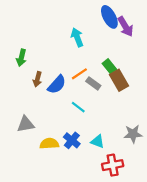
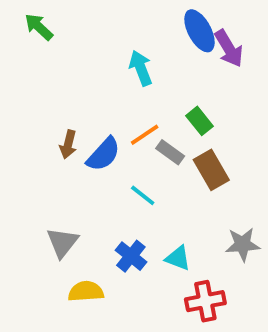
green arrow: (21, 58) -> (39, 27), moved, turned 119
brown rectangle: (119, 80) -> (211, 170), moved
gray triangle: (26, 124) -> (62, 242), moved, turned -42
yellow semicircle: (49, 144) -> (86, 291), moved

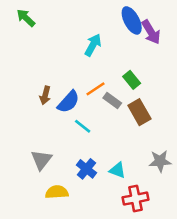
cyan arrow: (141, 68) -> (93, 45), turned 50
cyan line: (143, 195) -> (83, 126), moved

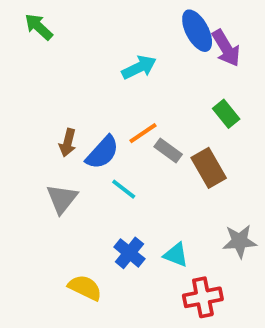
cyan arrow: (93, 45) -> (139, 67), turned 35
green rectangle: (132, 80) -> (226, 114), moved
gray triangle: (41, 160) -> (62, 199), moved
yellow semicircle: (57, 192) -> (85, 288), turned 30

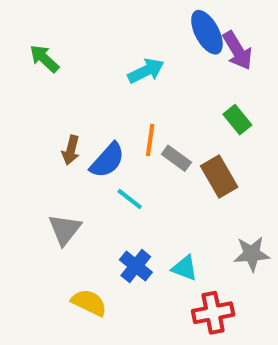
green arrow: (39, 27) -> (44, 59), moved
orange line: (143, 133) -> (150, 140), turned -48
gray triangle: (62, 199) -> (65, 229), moved

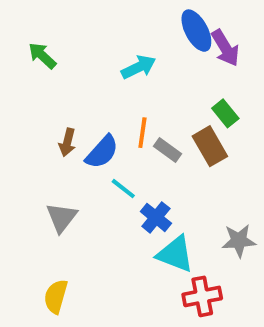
brown rectangle: (219, 177) -> (210, 146), moved
blue cross: (136, 266) -> (156, 217), moved
cyan triangle: (185, 268) -> (175, 254), size x1.5
yellow semicircle: (89, 303) -> (56, 296), moved, turned -100

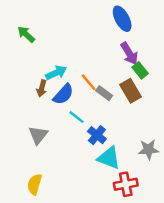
purple arrow: (225, 48) -> (129, 54), moved
cyan arrow: (139, 67) -> (56, 73), moved
orange line: (142, 133) -> (89, 82), turned -48

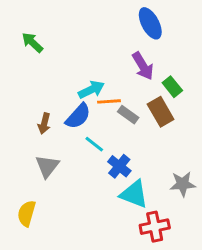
purple arrow: (129, 54) -> (143, 66), moved
cyan arrow: (56, 73) -> (91, 90), moved
orange line: (89, 82) -> (109, 101), turned -54
brown arrow: (42, 88) -> (44, 124), moved
yellow semicircle: (35, 184) -> (27, 213), moved

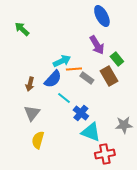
yellow semicircle: (27, 213) -> (38, 140), moved

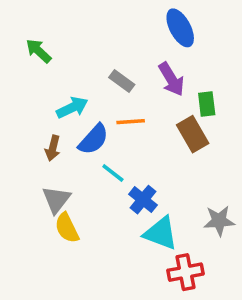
green rectangle: (117, 59) -> (207, 104), turned 32
cyan arrow: (62, 61) -> (72, 108), moved
gray rectangle: (87, 78) -> (122, 81), moved
yellow semicircle: (38, 140) -> (67, 228), moved, turned -42

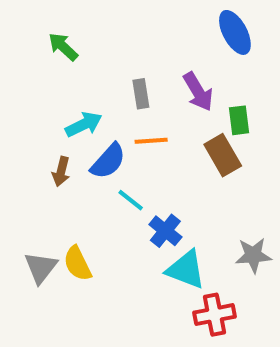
blue ellipse: (180, 28) -> (235, 32), moved
green arrow: (39, 51) -> (63, 47), moved
gray rectangle: (122, 81) -> (141, 94), turned 45
gray triangle: (56, 200) -> (41, 268), moved

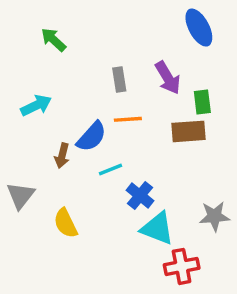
cyan arrow: (84, 124) -> (36, 105), moved
brown rectangle: (223, 155) -> (189, 131), turned -64
brown arrow: (61, 171) -> (62, 156), moved
cyan line: (131, 200) -> (111, 170), turned -60
gray triangle: (41, 268) -> (21, 195), moved

